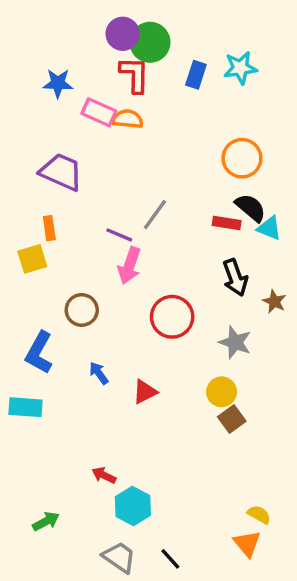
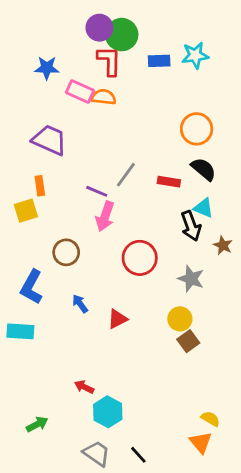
blue rectangle: (196, 75) -> (159, 61), turned 70
red rectangle: (227, 223) -> (169, 182), moved
cyan triangle: (269, 228) -> (203, 208), moved

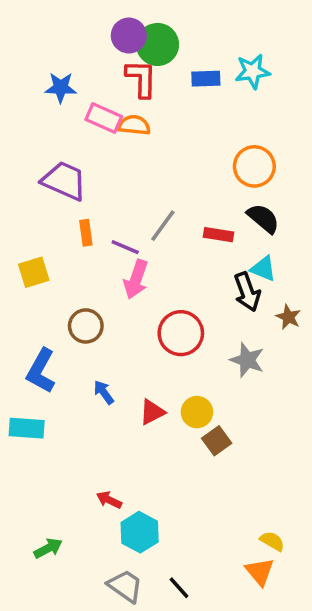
orange rectangle: (40, 186) -> (86, 233), moved
yellow circle: (180, 319) -> (197, 412), moved
brown square: (188, 341) -> (217, 441), moved

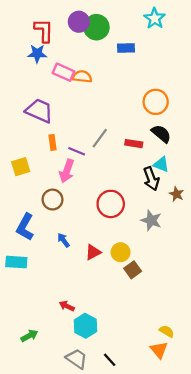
cyan star: (253, 71) -> (155, 18), moved, turned -30
red L-shape: (141, 79) -> (44, 30), moved
pink arrow: (136, 279) -> (67, 171), moved

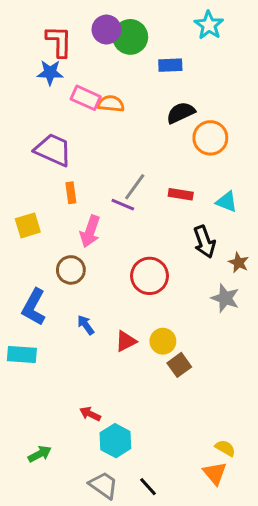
black semicircle: (161, 134) -> (181, 113), moved, turned -65
purple line: (77, 151) -> (123, 205), moved
cyan triangle: (161, 164) -> (227, 202), moved
gray star: (151, 220) -> (225, 298), moved

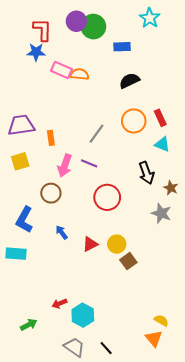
orange circle: (210, 138) -> (134, 121), moved
purple trapezoid: (53, 150) -> (21, 125), moved, turned -32
red rectangle: (181, 194) -> (160, 118), moved, turned 56
purple line: (123, 205) -> (89, 163), moved
red arrow: (90, 414) -> (59, 303), moved, turned -48

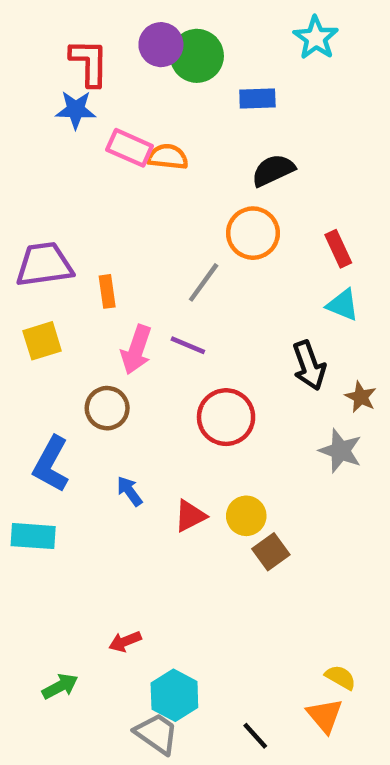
orange circle: (134, 121) -> (253, 233), moved
cyan hexagon: (83, 315) -> (174, 695), moved
black line: (106, 348) -> (255, 736), moved

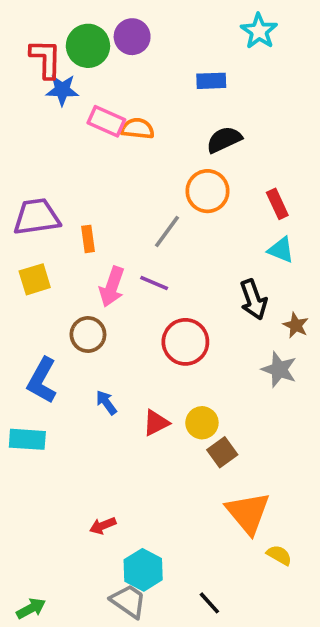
green circle: (197, 56) -> (88, 46), moved
red L-shape: (89, 63) -> (46, 59), moved
green arrow: (60, 686) -> (31, 608), moved
orange triangle: (325, 716) -> (248, 513), moved, size x1.5

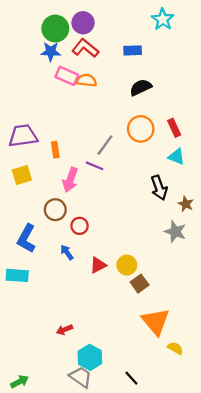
red L-shape: (46, 59) -> (85, 48), moved, turned -52
blue star: (62, 90) -> (51, 52), moved
orange circle: (207, 191) -> (141, 129), moved
purple line: (154, 283) -> (95, 166), moved
red circle: (185, 342) -> (80, 226), moved, size x0.6

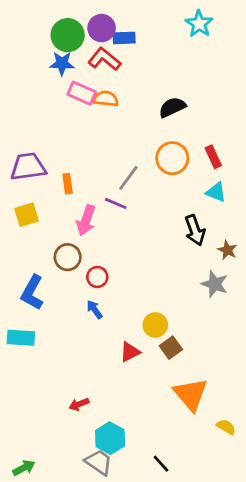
blue rectangle: (133, 50) -> (124, 38), moved
blue arrow: (67, 252) -> (94, 309), moved
red triangle: (98, 265) -> (130, 352), moved
yellow semicircle: (175, 348) -> (226, 427), moved

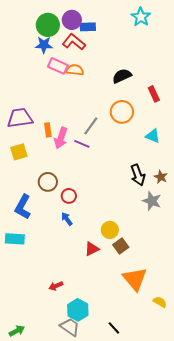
red rectangle: (213, 157) -> (154, 94), moved
pink arrow: (86, 220) -> (61, 138), moved
black arrow: (195, 230) -> (138, 175), moved

